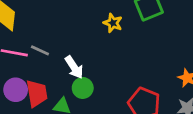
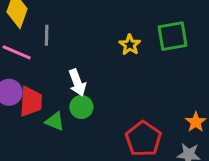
gray line: (40, 50) -> (47, 35), moved, turned 54

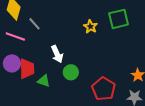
gray line: (47, 35) -> (34, 24), turned -40
green circle: (81, 107) -> (71, 72), moved

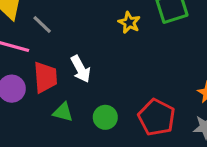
red trapezoid: (27, 69) -> (45, 77), moved
green circle: (71, 72) -> (105, 117), moved

